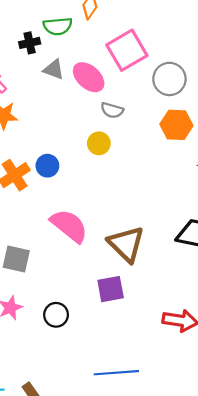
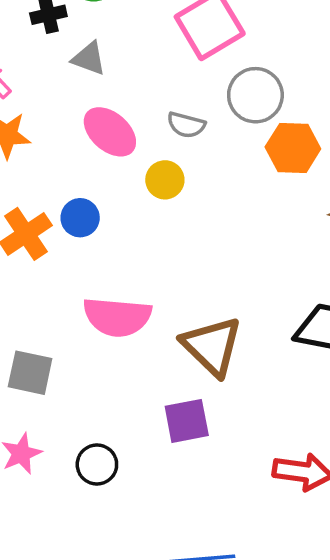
pink ellipse: (89, 77) -> (110, 132), moved
gray circle: (169, 79) -> (255, 95), moved
pink semicircle: (69, 226) -> (117, 317), turned 147

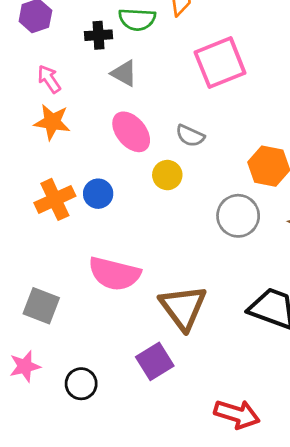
gray circle: (255, 95) -> (238, 216), moved
purple square: (187, 421) -> (155, 361), turned -30

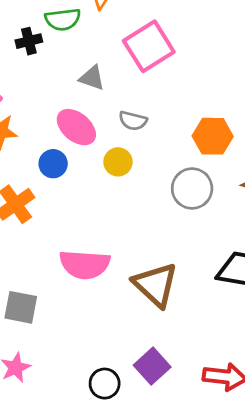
gray triangle: (124, 73) -> (92, 78), moved
blue circle: (98, 194) -> (53, 164), moved
purple square: (155, 361) -> (152, 366), moved
black circle: (81, 384) -> (105, 384), moved

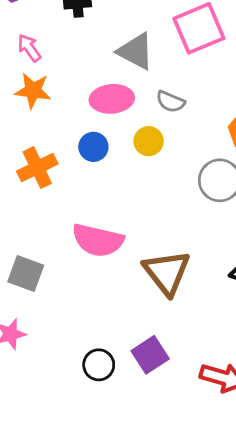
gray triangle: (92, 78) -> (136, 51), size x1.4
pink ellipse: (76, 127) -> (112, 99), turned -54
blue circle: (53, 164) -> (93, 147), moved

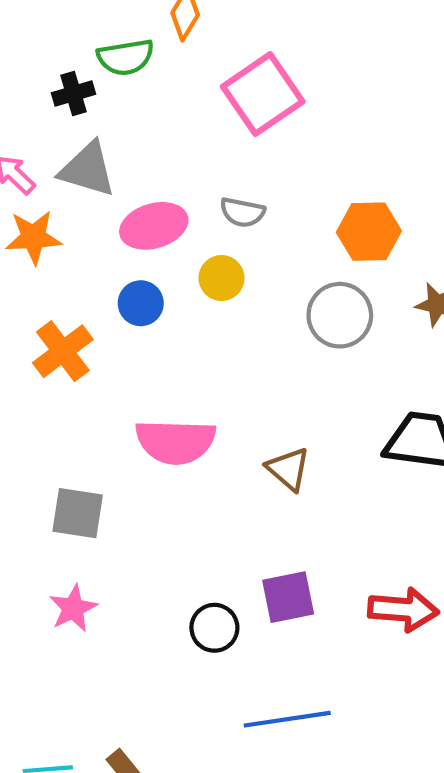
gray triangle: (136, 51) -> (88, 169), moved
brown triangle: (167, 272) -> (288, 469), size x0.6
purple square: (150, 355) -> (288, 597), turned 33

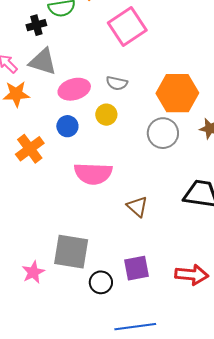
orange hexagon: (369, 232) -> (177, 93), size x1.4
pink semicircle: (176, 442) -> (93, 174), moved
gray square: (78, 513) -> (71, 252), moved, size x1.4

